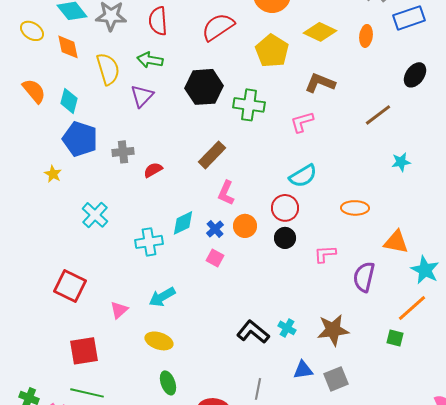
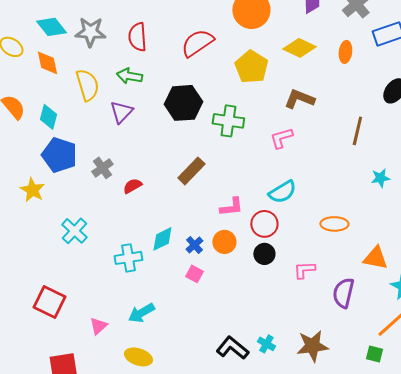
brown line: (378, 115) -> (357, 131), turned -40
gray cross: (123, 152) -> (102, 168), turned -30
yellow star: (53, 174) -> (32, 190), size x1.4
pink L-shape: (226, 193) -> (231, 207), moved, turned -120

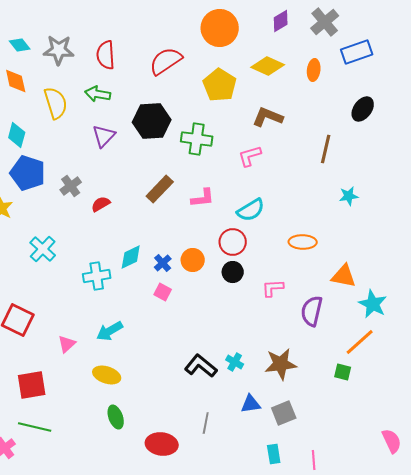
cyan diamond: (51, 27) -> (20, 45), size x0.7
purple triangle: (121, 112) -> (104, 136), moved
pink L-shape: (231, 207) -> (203, 198), moved

